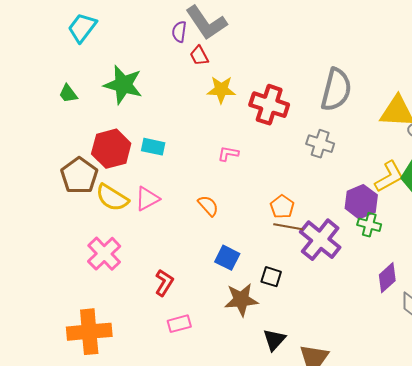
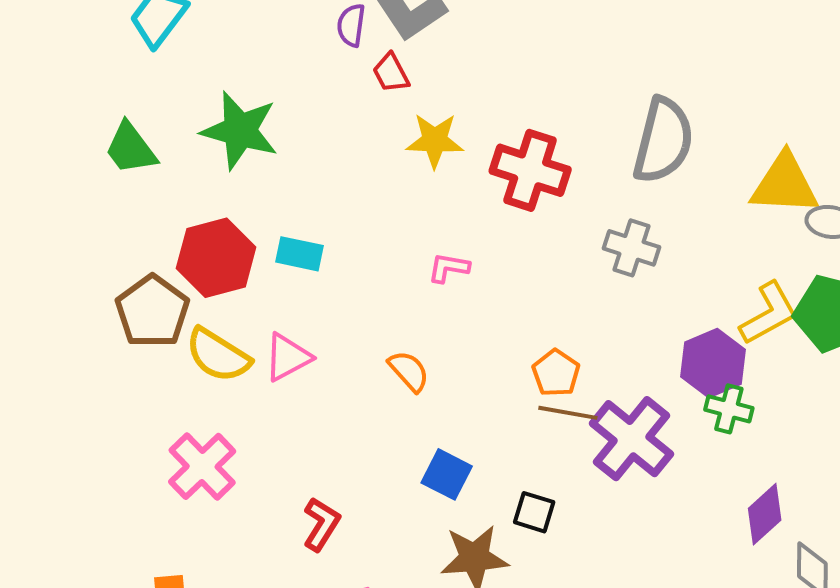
green trapezoid: (68, 94) -> (131, 148), size x1.4

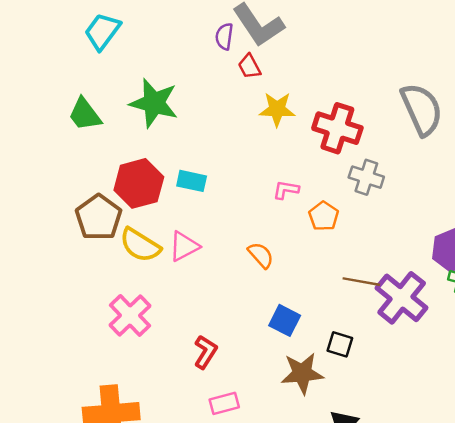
gray semicircle: (663, 140) -> (422, 109), turned -38
gray cross: (631, 248) -> (366, 177), moved
orange pentagon: (556, 373) -> (324, 216), moved

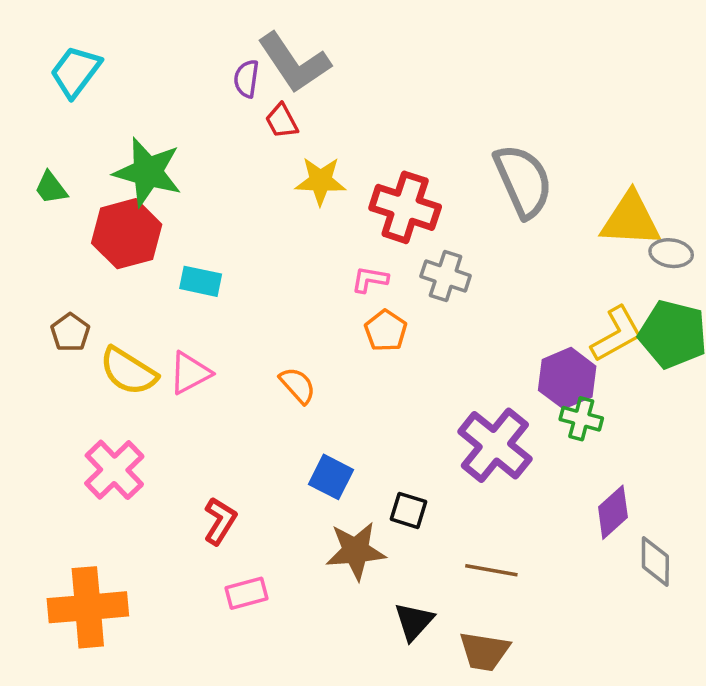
green trapezoid: (85, 114) -> (51, 188), size x0.7
red hexagon: (139, 183) -> (127, 234), moved
pink L-shape: (286, 190) -> (370, 280), moved
brown pentagon: (99, 217) -> (70, 332), size x0.6
brown line: (361, 282) -> (491, 570), moved

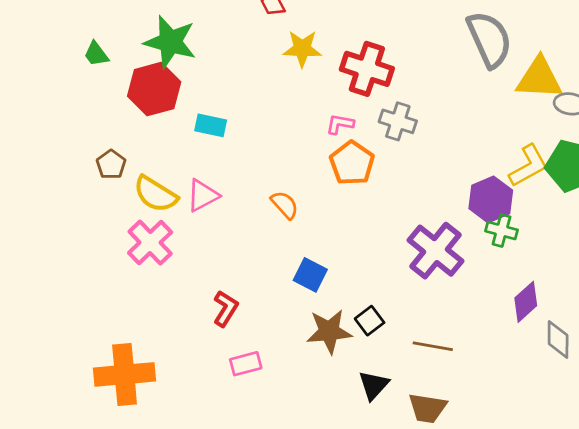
gray semicircle: (523, 181) -> (489, 39), moved
orange pentagon: (386, 331) -> (352, 163), size x1.4
pink cross: (114, 470) -> (150, 243), moved
black square: (409, 510) -> (370, 321), moved, turned 36

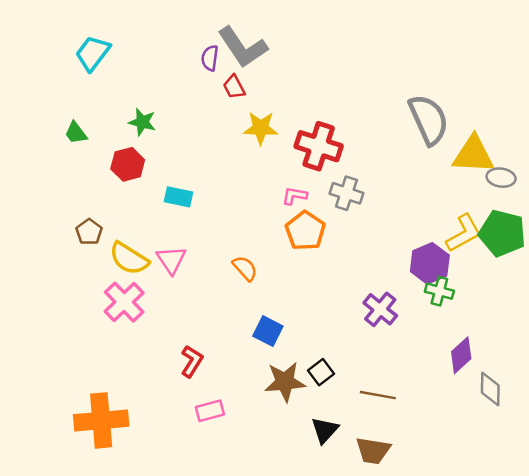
green star: (170, 42) -> (142, 122), size x0.6
red hexagon: (154, 89) -> (128, 164), size x0.7
pink triangle: (203, 195) -> (171, 260), turned -36
purple cross: (436, 251) -> (380, 309), size x0.7

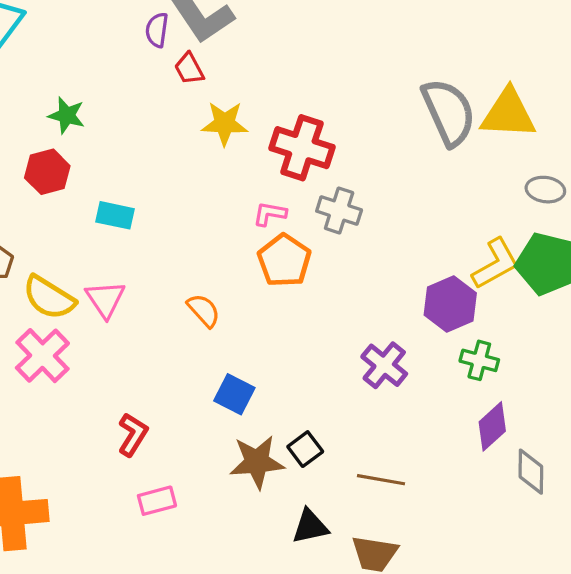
yellow triangle: (473, 155) -> (508, 114), moved
green cross: (439, 291) -> (479, 360), moved
black triangle: (325, 430) -> (310, 526), turned 36

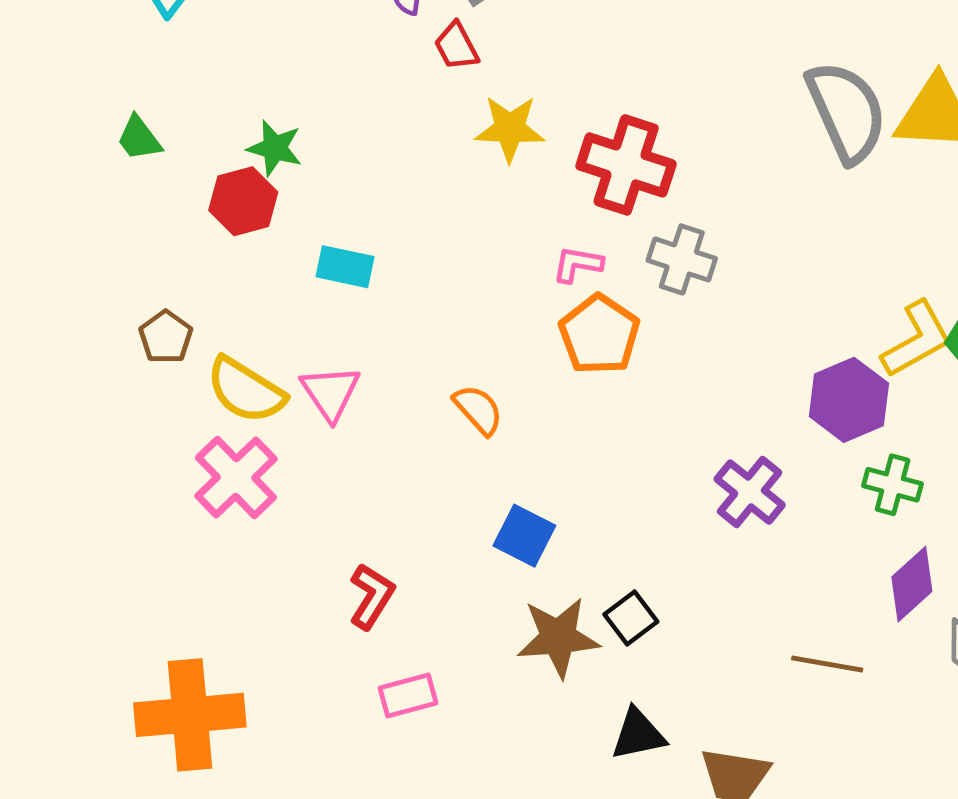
green star: (67, 115) -> (275, 148), moved
brown line: (381, 480) -> (827, 664), moved

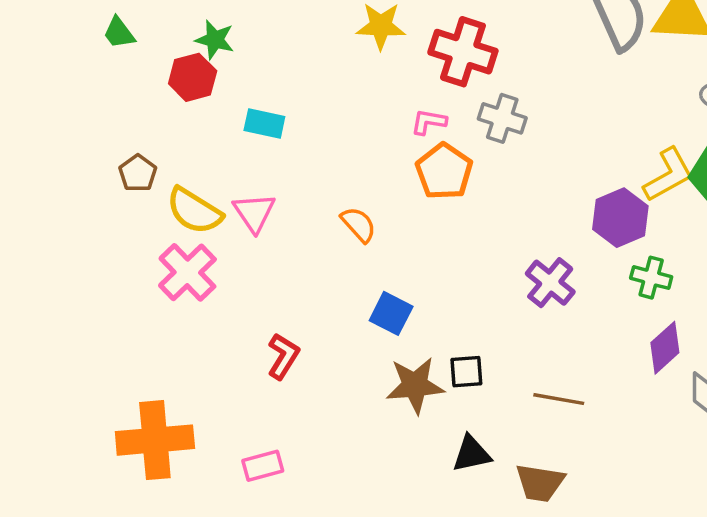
black square: (631, 618) -> (466, 372), turned 33
brown line: (827, 664) -> (559, 399), moved
pink rectangle: (408, 696) -> (263, 466), moved

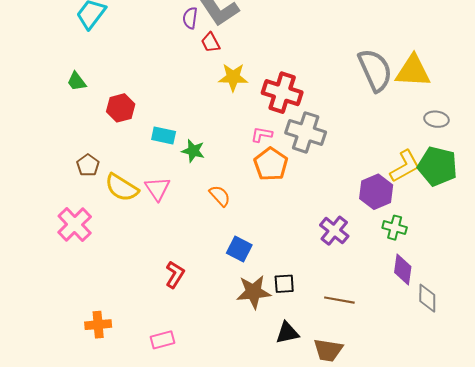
green star: (215, 40) -> (193, 151), moved
gray cross: (502, 118) -> (306, 132), size x1.4
pink cross: (187, 272) -> (75, 224), moved
purple diamond: (665, 348) -> (403, 269), turned -40
orange cross: (155, 440) -> (98, 325), size x0.6

